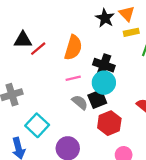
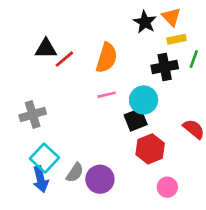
black cross: (104, 65) -> (165, 67), moved, turned -30
gray semicircle: (80, 102) -> (75, 173), moved, turned 84
cyan square: (37, 125) -> (45, 158), moved

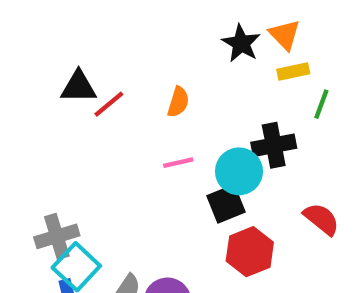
orange semicircle: (107, 58) -> (178, 102), size x0.6
black cross: (165, 67) -> (274, 145), moved
gray cross: (33, 115) -> (57, 236), moved

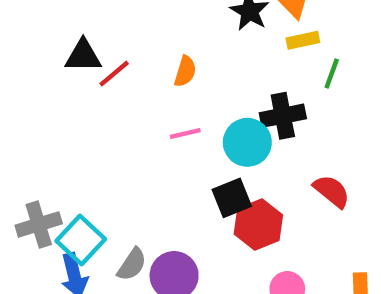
black square: (226, 204) -> (232, 198), moved
gray cross: (57, 236) -> (39, 224), moved

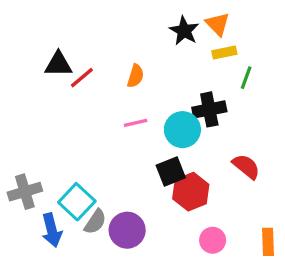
cyan square: (81, 240) -> (77, 202), moved

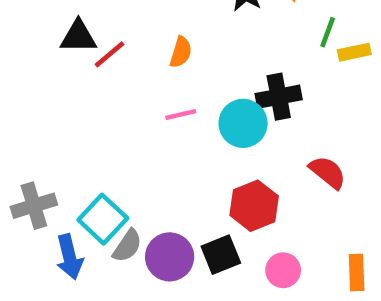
yellow rectangle: (224, 52) -> (354, 52), moved
green line: (246, 78) -> (328, 32), moved
black square: (171, 172) -> (221, 255), moved

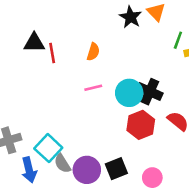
red line: (110, 54) -> (52, 53), turned -60
black cross: (279, 97) -> (150, 92), moved, turned 35
red hexagon: (254, 206) -> (141, 125), moved
gray semicircle: (127, 246) -> (62, 163), turned 114

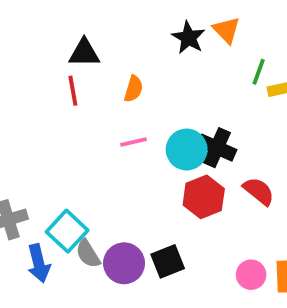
black triangle: (34, 43) -> (84, 53), moved
pink circle: (152, 178) -> (251, 275), moved

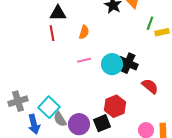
red hexagon: (204, 197) -> (115, 106), moved

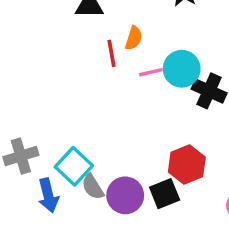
red line: (52, 33) -> (112, 53), moved
pink line: (84, 60) -> (151, 72), moved
cyan circle: (112, 64) -> (182, 69), moved

